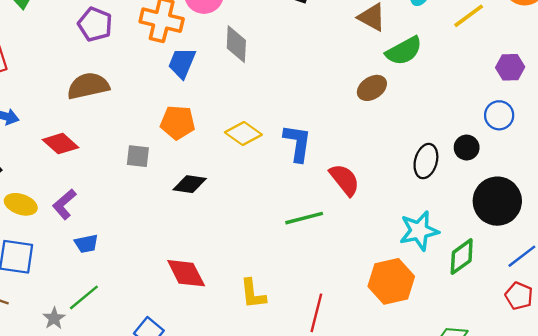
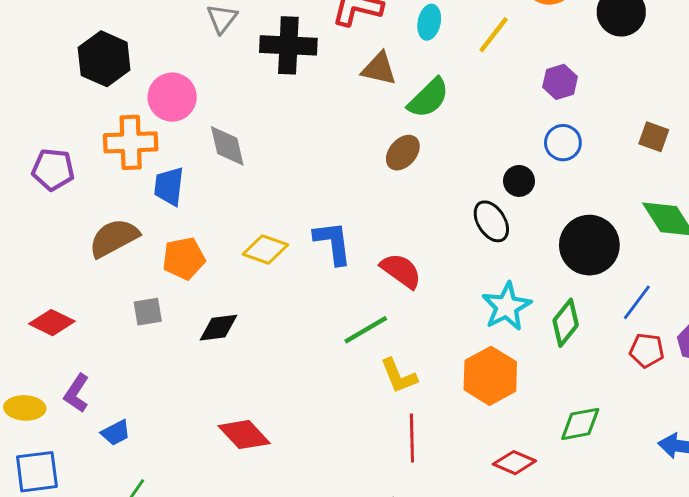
brown semicircle: (88, 86) -> (114, 238), moved
black circle: (467, 148) -> (519, 181), moved
black ellipse: (426, 161) -> (491, 221), turned -32
yellow L-shape: (253, 294) -> (399, 376), moved

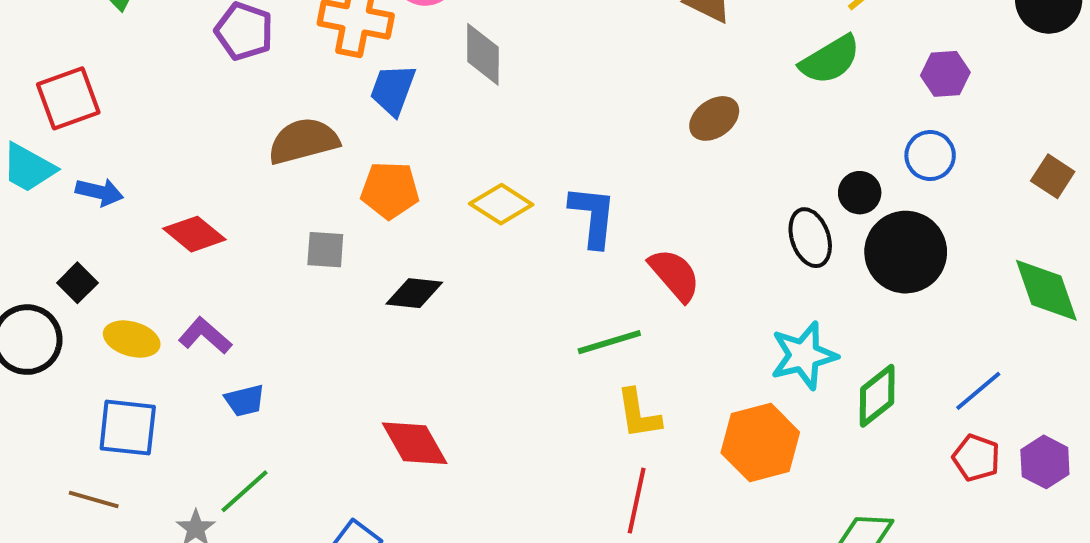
green semicircle: (428, 98) -> (830, 60), moved
black circle: (589, 245) -> (906, 252), moved
purple L-shape: (77, 393) -> (205, 336), turned 84

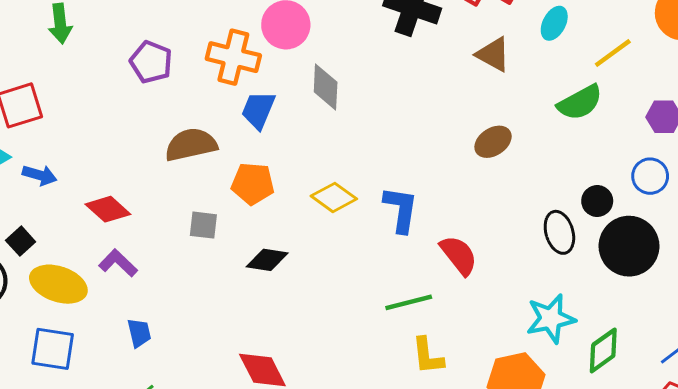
purple L-shape: (205, 336) -> (118, 263), moved
yellow ellipse: (132, 339) -> (58, 284), size x1.4
blue trapezoid: (245, 400) -> (139, 333), turned -92

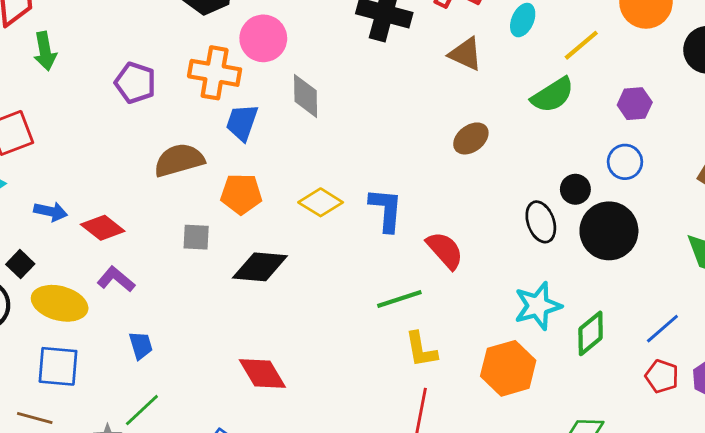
blue arrow: (40, 175) -> (51, 211), moved
black diamond: (267, 260) -> (260, 267), size x1.4

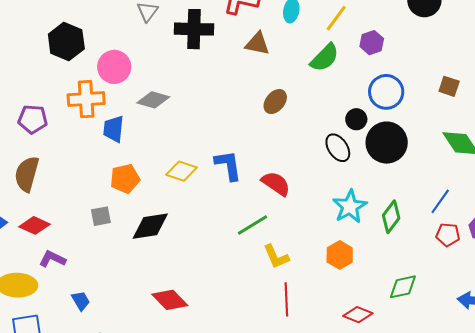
gray diamond: (306, 96) -> (153, 100), turned -60
purple hexagon: (635, 104) -> (372, 43), moved
brown semicircle: (179, 160) -> (27, 174), moved, turned -45
blue circle: (625, 162) -> (386, 92), size x1.4
orange hexagon: (508, 368) -> (340, 255), size x0.7

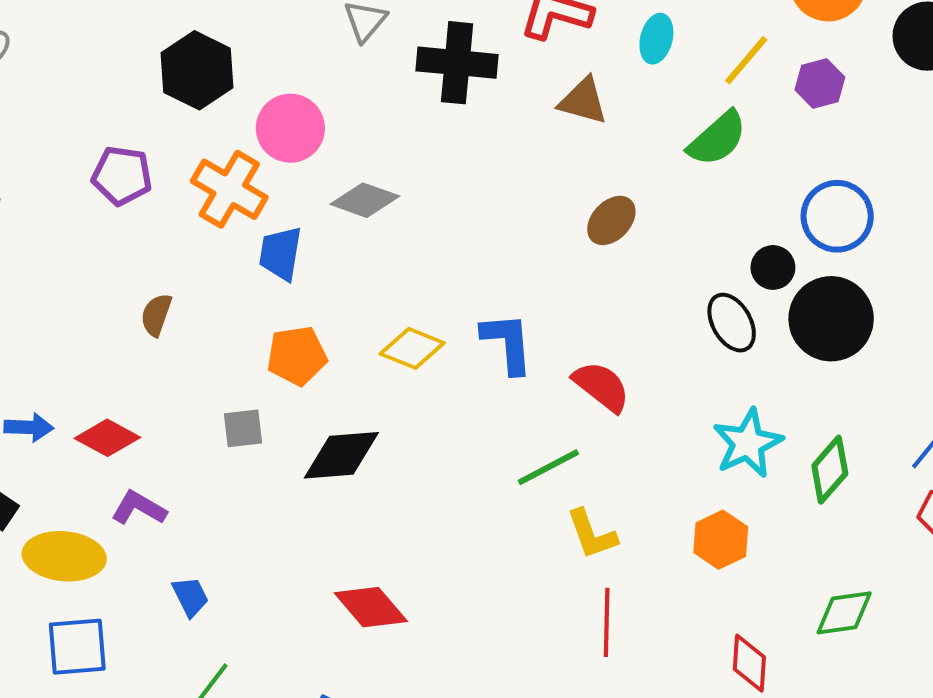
purple hexagon: (372, 43) -> (820, 83), moved
orange cross: (86, 99) -> (229, 189), turned 30
purple pentagon: (33, 119) -> (122, 176), moved
brown semicircle: (27, 174) -> (156, 315), moved, size x0.6
red diamond: (358, 315) -> (749, 663), turned 68

